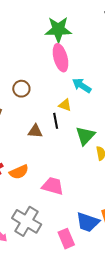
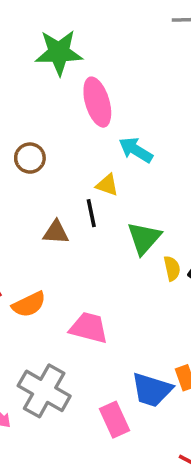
green star: (58, 30) -> (59, 52), moved

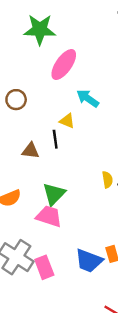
pink ellipse: (97, 102) -> (64, 65), turned 48
green triangle: (144, 238) -> (54, 194), moved
pink rectangle: (114, 420) -> (44, 267), moved

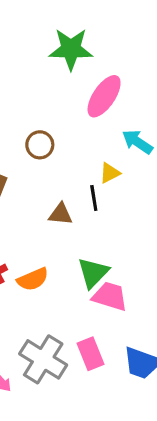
yellow triangle: (67, 121) -> (110, 173), turned -49
pink trapezoid: (49, 216) -> (110, 296), moved
pink rectangle: (44, 267) -> (91, 354), moved

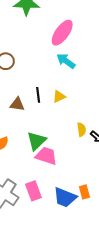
pink ellipse: (104, 96) -> (62, 33), moved
yellow triangle: (110, 173) -> (59, 97), moved

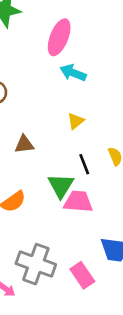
black line: (38, 95) -> (84, 164), moved
pink rectangle: (33, 191) -> (82, 275), moved

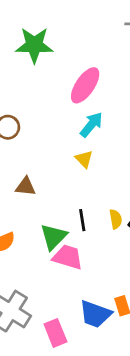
cyan arrow: (73, 73) -> (91, 125), turned 95
yellow triangle: (76, 121) -> (84, 159), moved, turned -48

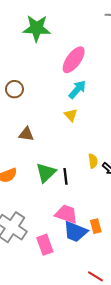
black line: (82, 220) -> (65, 176), moved
pink trapezoid: (68, 257) -> (66, 214), moved

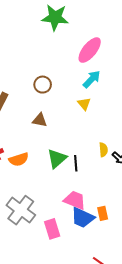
brown circle: (14, 89) -> (43, 85), moved

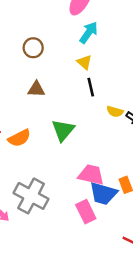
yellow semicircle: (103, 150) -> (115, 112), turned 120
black line: (76, 163) -> (91, 87), moved
pink rectangle: (52, 229) -> (86, 212), moved

